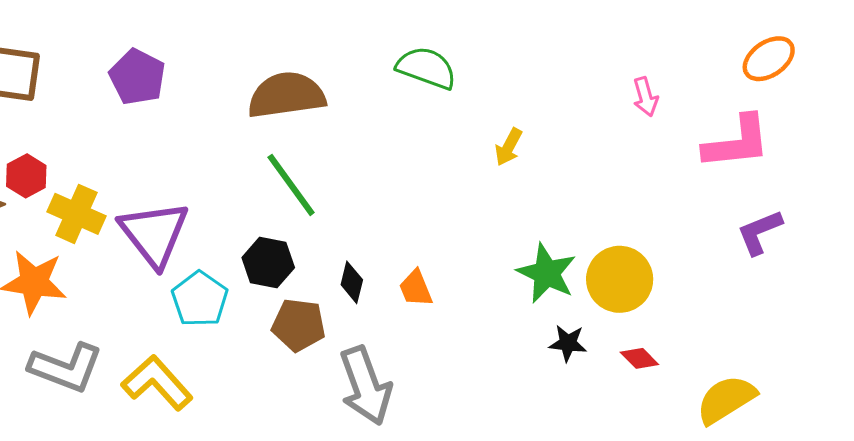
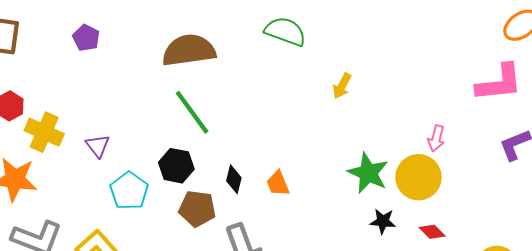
purple pentagon: (137, 77) -> (86, 38), size x0.7
pink arrow: (645, 97) -> (436, 138), moved, turned 30
purple triangle: (154, 234) -> (98, 146), size x0.5

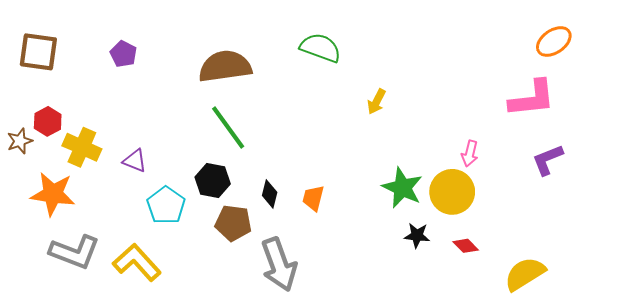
purple triangle: (98, 146) -> (135, 161), turned -30
orange trapezoid: (278, 183) -> (313, 198), turned 36

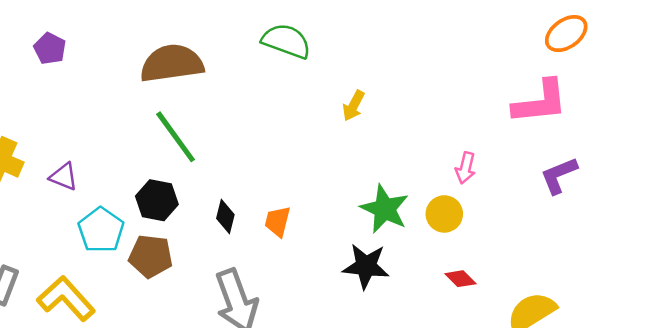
yellow circle: (452, 192) -> (444, 214), size x0.7
brown pentagon: (233, 223) -> (151, 256), moved
black star: (417, 235) -> (366, 266), moved, size x1.5

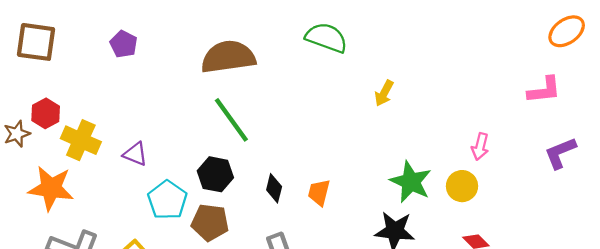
pink L-shape: (540, 102) -> (544, 90), size x0.7

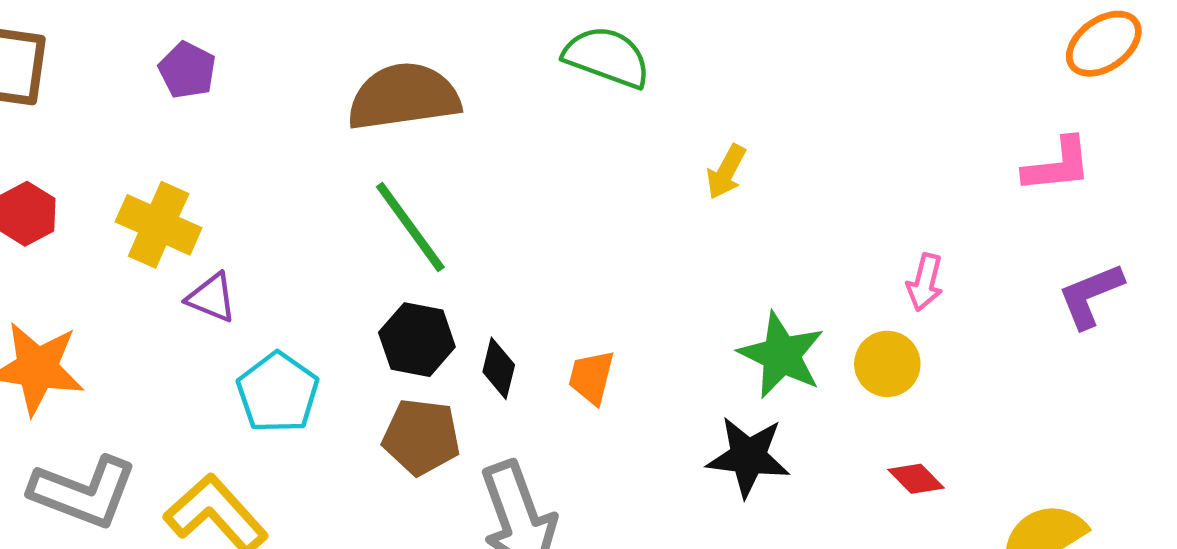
yellow cross: (81, 140) -> (159, 225), moved
black hexagon: (215, 174) -> (417, 340), moved
brown pentagon: (210, 222) -> (421, 437), moved

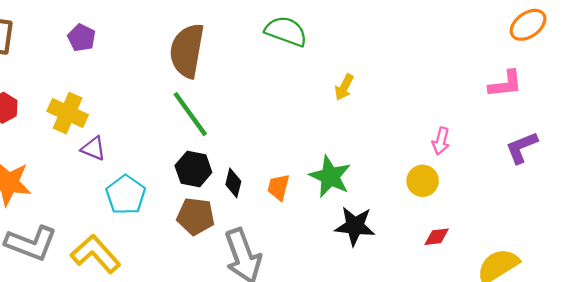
brown semicircle: (404, 97) -> (187, 51), turned -72
green star: (781, 355) -> (330, 177), moved
red diamond: (916, 479) -> (437, 237), turned -52

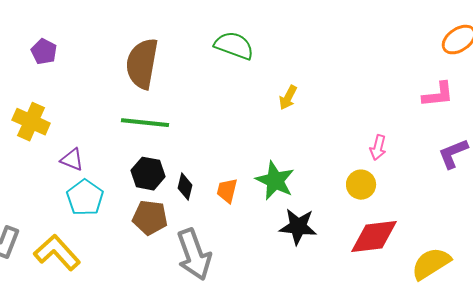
green line: (190, 114) -> (145, 123), turned -48
purple triangle: (93, 149) -> (72, 160), moved
red diamond: (437, 237) -> (374, 237), size x2.0

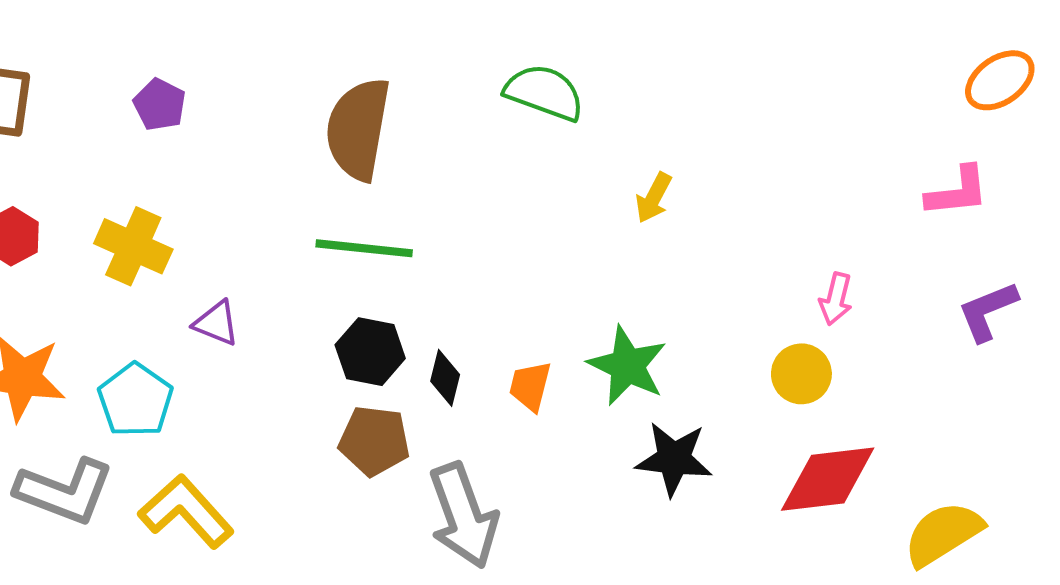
cyan pentagon: (85, 198) -> (135, 400), moved

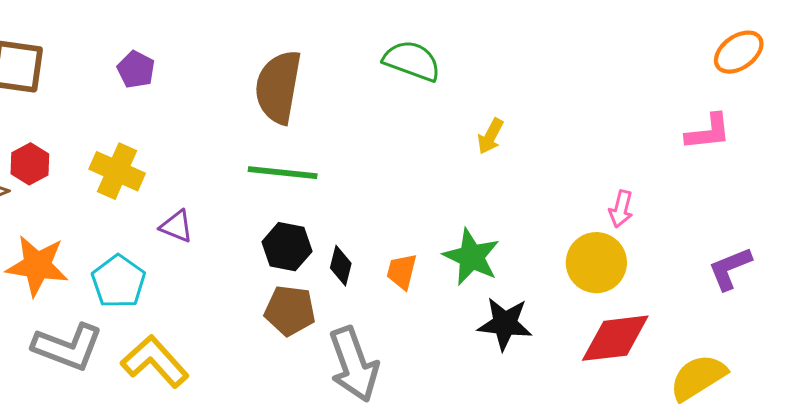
purple L-shape: (988, 311) -> (730, 268), moved
yellow circle: (801, 374) -> (596, 263), size x1.4

